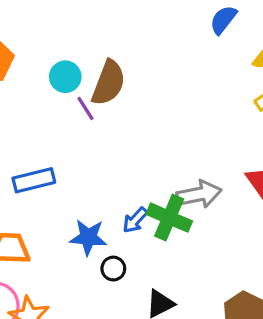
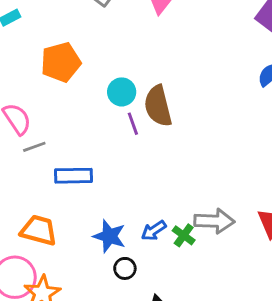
brown semicircle: (108, 83) -> (158, 106), turned 132
green cross: (169, 218) -> (184, 235), size x0.6

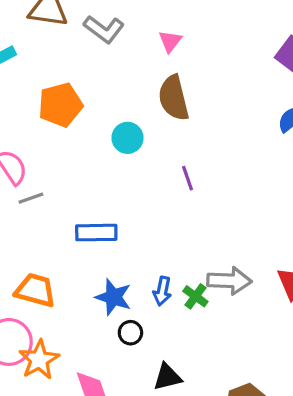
brown semicircle: (158, 106) -> (174, 98), moved
purple line: (133, 124) -> (187, 178), moved
blue rectangle: (74, 176) -> (96, 233), moved
blue arrow: (154, 231) -> (162, 291), turned -45

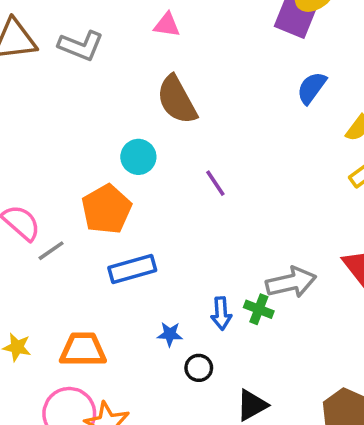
pink triangle: (170, 41) -> (167, 25), moved, turned -45
orange pentagon: (60, 105) -> (106, 209), moved
blue star: (113, 297) -> (170, 334), size x0.6

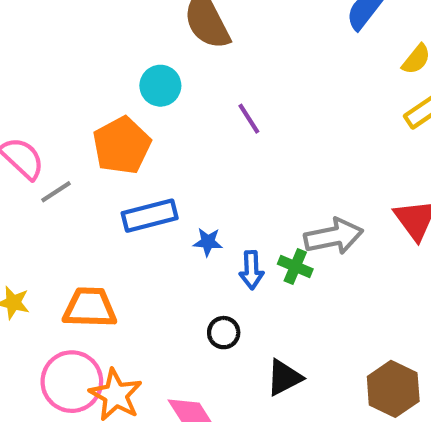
blue star: (170, 334) -> (208, 242), moved

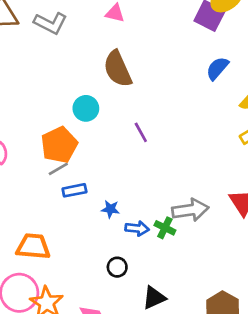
gray line: (56, 192) -> (58, 169), moved
blue rectangle: (150, 216) -> (74, 190), size x0.7
blue arrow: (251, 270) -> (137, 228), turned -85

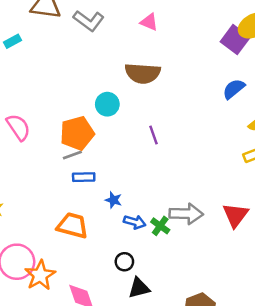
brown semicircle: (118, 69) -> (143, 73), turned -72
orange trapezoid: (33, 247) -> (73, 225), moved
black circle: (117, 267) -> (124, 262), moved

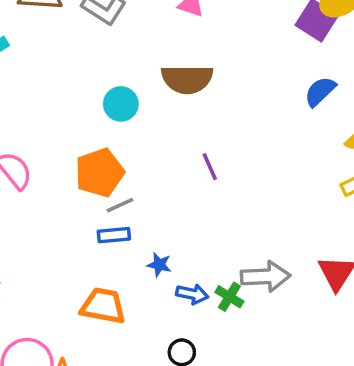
cyan circle: (107, 104) -> (121, 104), moved
gray line: (72, 155) -> (120, 205), moved

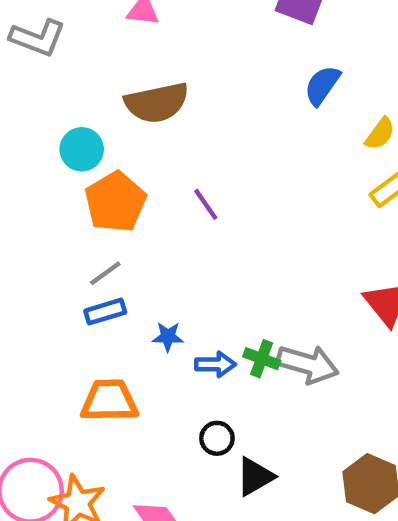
orange pentagon: (100, 173) -> (115, 202), moved
gray arrow: (265, 276) -> (308, 364), moved, turned 30

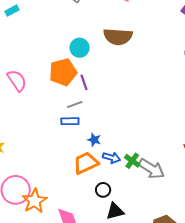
orange pentagon: (115, 202) -> (63, 72), moved
purple line: (206, 204) -> (84, 82), moved
orange trapezoid: (109, 401) -> (86, 163), moved, turned -40

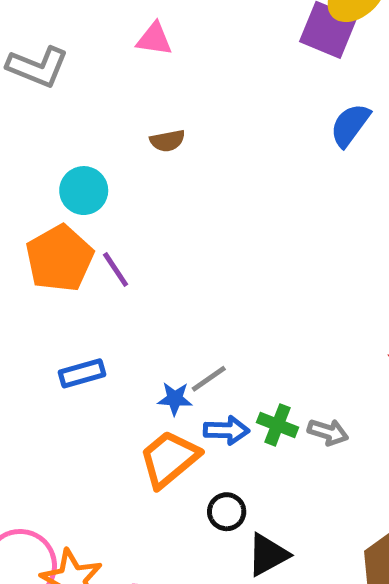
brown semicircle: (118, 37) -> (167, 141), size x0.5
gray line: (75, 105) -> (209, 379), moved
blue rectangle: (70, 121) -> (82, 373), moved
gray arrow: (151, 169) -> (328, 432), size x0.6

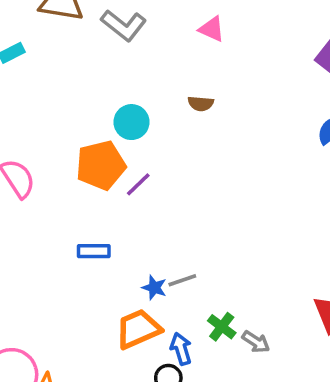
purple line: (116, 270) -> (138, 184), turned 64
blue arrow: (227, 430) -> (181, 349), moved, turned -124

